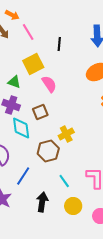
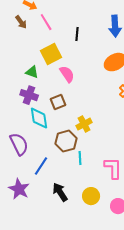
cyan line: (64, 181) -> (80, 158), moved, turned 32
black arrow: (42, 202) -> (60, 192), turned -42

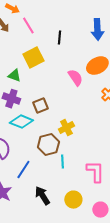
pink semicircle: (67, 74) -> (75, 78), moved
cyan diamond: (39, 118) -> (21, 122), turned -60

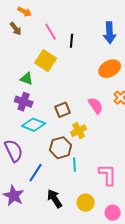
pink line: (28, 26) -> (51, 32), moved
yellow square: (33, 58) -> (46, 61), turned -30
pink semicircle: (75, 78) -> (96, 106), moved
brown square: (40, 106) -> (63, 110), moved

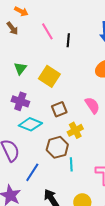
yellow square: (46, 61) -> (49, 76), moved
green triangle: (27, 79) -> (20, 68), moved, turned 48

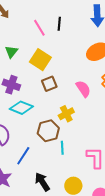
pink line: (47, 31) -> (39, 28), moved
brown square: (59, 109) -> (49, 84), moved

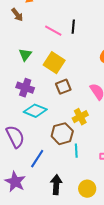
pink line: (39, 28) -> (53, 31), turned -30
black arrow: (42, 182) -> (56, 185), turned 36

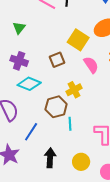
yellow square: (54, 63) -> (78, 40), moved

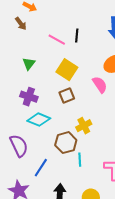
yellow square: (78, 40) -> (67, 70), moved
pink semicircle: (91, 65) -> (100, 85), moved

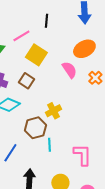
pink line: (57, 40) -> (21, 36), moved, turned -60
brown square: (67, 96) -> (26, 81), moved, turned -35

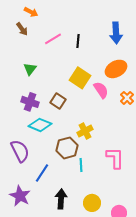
pink line: (21, 36) -> (53, 39), moved
yellow square: (36, 55) -> (80, 78), moved
pink L-shape: (82, 155) -> (115, 158), moved

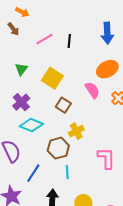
yellow square: (80, 78) -> (52, 78), moved
brown square: (58, 101) -> (63, 105), moved
purple cross: (30, 102) -> (21, 102), turned 30
cyan line: (81, 165) -> (67, 172), moved

